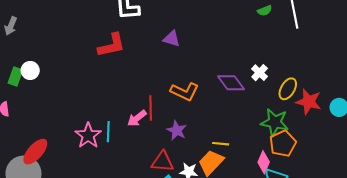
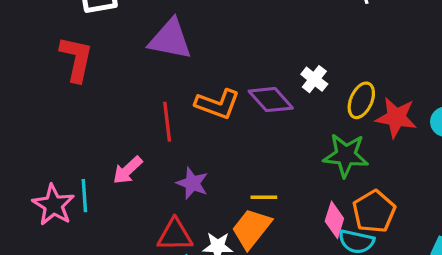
purple triangle: (172, 39) -> (170, 39), size x1.6
red L-shape: (112, 45) -> (76, 59), turned -60
orange L-shape: (185, 92) -> (218, 104), moved
red line: (151, 108) -> (167, 122), moved
orange pentagon: (283, 143) -> (374, 212), moved

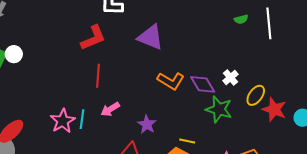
red L-shape: (76, 59) -> (93, 38), turned 44
red line: (167, 122) -> (98, 76), moved
green star: (346, 155) -> (219, 109), moved

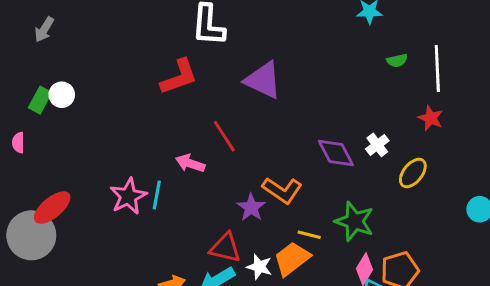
red line: (98, 76) -> (224, 136), moved, turned -40
orange L-shape: (171, 81) -> (282, 190), moved
pink arrow: (110, 109) -> (190, 163), moved, turned 48
green star: (219, 109) -> (354, 221), moved
red star: (274, 110) -> (431, 118), moved, size x0.7

